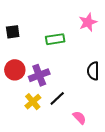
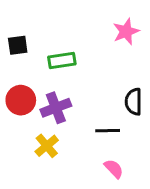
green rectangle: (55, 39) -> (62, 60), moved
black line: (57, 98) -> (108, 131), moved, turned 42

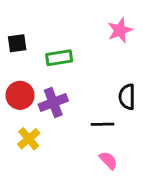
yellow cross: (47, 146) -> (29, 139), moved

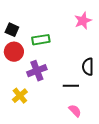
black square: (17, 43) -> (12, 30), turned 32
red circle: (20, 95) -> (14, 52), moved

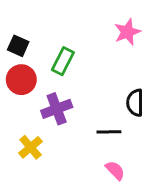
green rectangle: (41, 40) -> (63, 61), turned -54

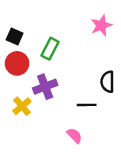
yellow cross: (31, 147) -> (22, 106), moved
pink semicircle: (115, 170) -> (74, 135), moved

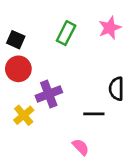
green rectangle: (50, 49) -> (66, 33), moved

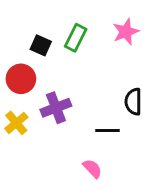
black square: (16, 40) -> (41, 45), moved
yellow cross: (24, 115) -> (16, 123), moved

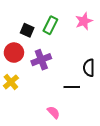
purple cross: (56, 108) -> (41, 60), moved
pink semicircle: (92, 168) -> (53, 112), moved

